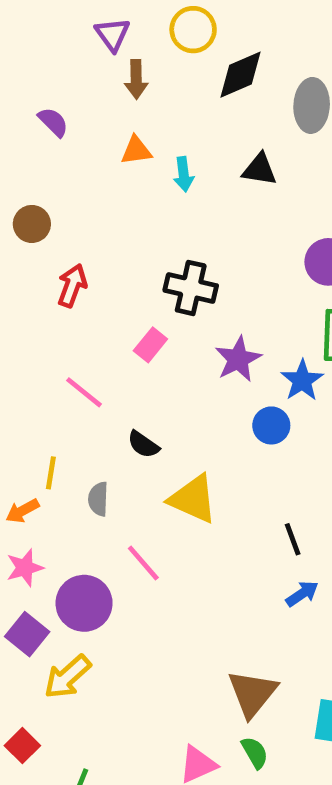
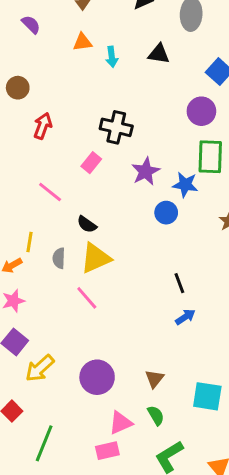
blue star: (302, 380) -> (185, 185), turned -30
yellow triangle: (193, 499) -> (96, 258), moved, turned -48
purple circle: (84, 603) -> (97, 377), moved
brown triangle: (252, 693) -> (154, 379), size x0.6

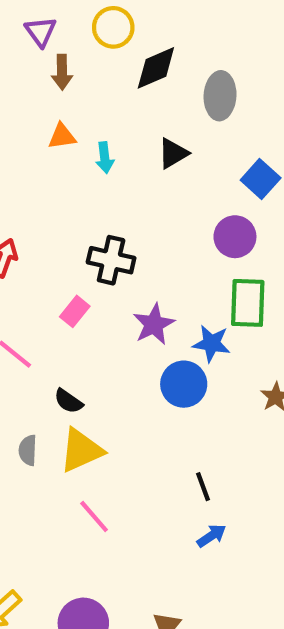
black triangle: (159, 54) -> (173, 153), turned -40
blue circle: (166, 213) -> (184, 384), size x1.4
pink line: (87, 298) -> (94, 517), moved

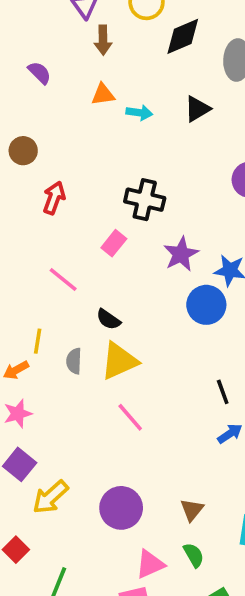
cyan arrow: (105, 158) -> (139, 113), turned -75

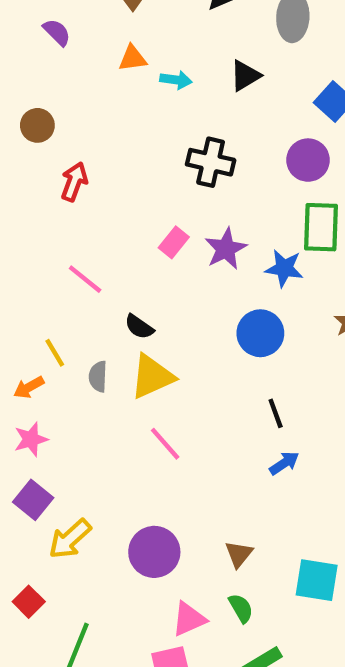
black cross: (145, 200) -> (211, 162), moved
pink rectangle: (114, 243) -> (174, 242), moved
blue circle: (206, 305) -> (260, 333), moved
yellow line: (38, 341) -> (55, 353), turned -40

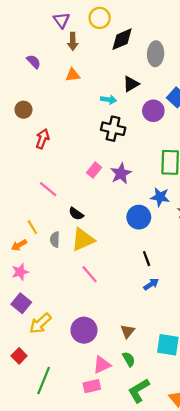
cyan arrow: (176, 80) -> (109, 100), moved
purple circle: (308, 160) -> (153, 111), moved
blue star: (284, 268) -> (160, 197), moved

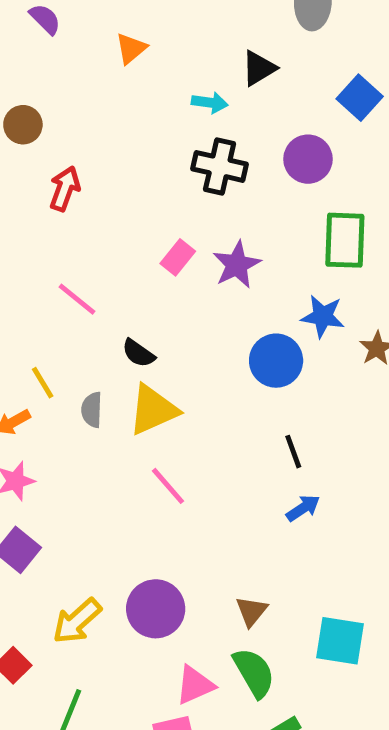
orange triangle: (73, 75) -> (131, 49), turned -32
purple circle: (153, 111) -> (308, 159), moved
yellow arrow: (40, 323) -> (77, 621), moved
green semicircle: (129, 359) -> (254, 673), size x1.5

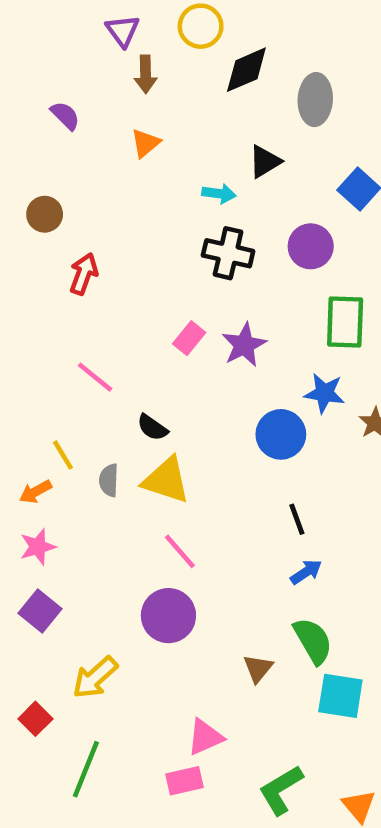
yellow triangle: (153, 410) -> (166, 480), turned 42
purple circle: (156, 609) -> (168, 616), moved
green semicircle: (254, 673) -> (313, 641), moved

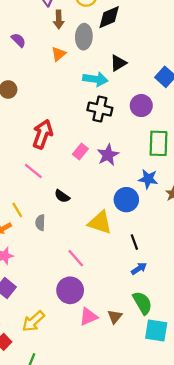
gray ellipse: (315, 100) -> (84, 37), moved
cyan arrow: (219, 194) -> (95, 79), size x1.5
red arrow: (84, 274) -> (43, 134), moved, size x1.4
yellow triangle: (166, 480) -> (100, 223), moved
pink triangle: (205, 737) -> (88, 317), moved

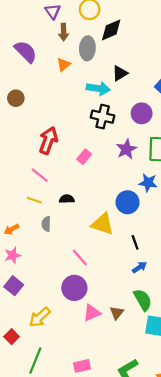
purple semicircle: (18, 40) -> (26, 52), size x1.6
purple star: (108, 155) -> (126, 149), moved
black semicircle: (62, 196) -> (67, 199), turned 144
yellow line: (17, 210) -> (34, 200), moved, turned -40

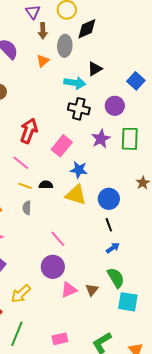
pink rectangle: (84, 157) -> (62, 146), size x1.5
blue star: (148, 183) -> (79, 170), moved
yellow line: (34, 200) -> (25, 186), moved
blue circle: (128, 202) -> (109, 199), moved
yellow triangle: (103, 224) -> (76, 195), moved

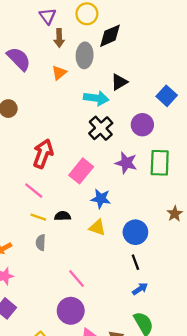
black cross: (79, 109) -> (101, 128), turned 35
purple star: (101, 139) -> (126, 163), turned -30
yellow triangle: (76, 195) -> (97, 228), size x0.7

